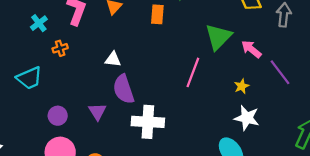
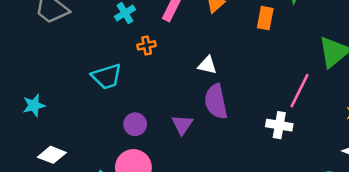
white cross: (148, 122) -> (279, 125), moved, size x0.7

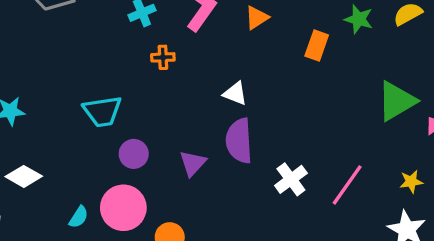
cyan trapezoid: (107, 76) -> (102, 111), moved
pink line: (300, 91) -> (347, 185), moved
white cross: (279, 125) -> (291, 179), moved, turned 35

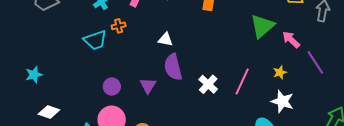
cyan trapezoid: (102, 111) -> (95, 40), moved

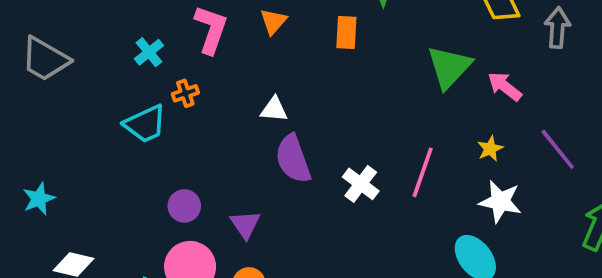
purple line: (315, 62) -> (558, 149), moved
purple triangle: (148, 86) -> (245, 224), moved

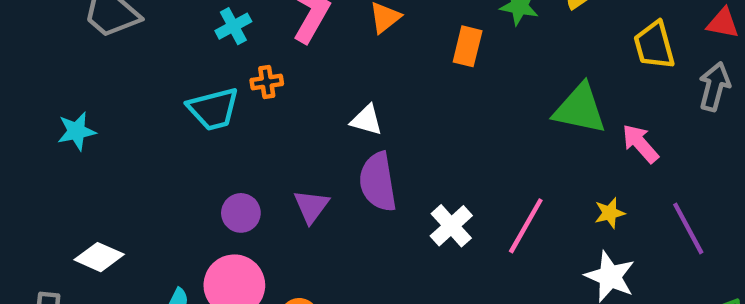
green triangle: (449, 67) -> (580, 109), turned 48
cyan star: (39, 199) -> (77, 131), moved
purple triangle: (245, 224) -> (311, 206), moved

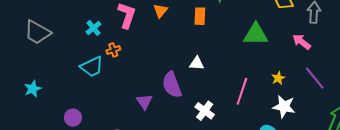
white triangle: (367, 120) -> (197, 63), moved
pink arrow: (640, 144) -> (302, 42), moved
purple circle: (241, 213) -> (73, 118), moved
white cross: (451, 226) -> (205, 111), moved

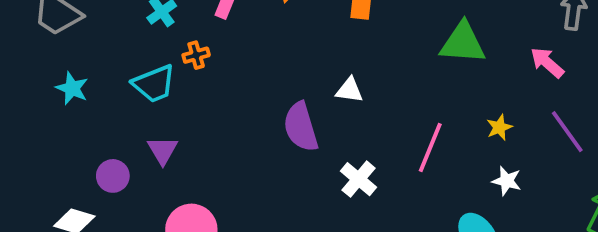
cyan star: (33, 89) -> (72, 88), moved, turned -30
purple triangle: (144, 102) -> (163, 150), moved
white star: (284, 107) -> (507, 181), size x0.7

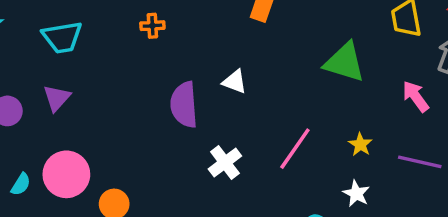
orange cross: (196, 55) -> (152, 26), moved
yellow star: (499, 127) -> (360, 144), turned -30
purple line: (567, 132) -> (420, 162), turned -54

